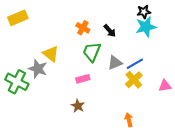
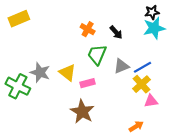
yellow triangle: (51, 54) -> (67, 72), moved
pink triangle: (165, 86) -> (151, 101), moved
brown star: (78, 106) -> (82, 112), size x1.6
orange arrow: (129, 120) -> (136, 126), turned 72

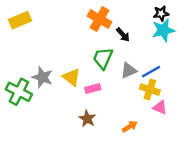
orange cross: (88, 29) -> (99, 19), moved, size x1.5
yellow cross: (141, 84) -> (150, 90), turned -30
pink triangle: (151, 101) -> (160, 107), turned 32
brown star: (82, 112) -> (87, 119), size x0.7
orange arrow: (136, 126) -> (130, 126), moved

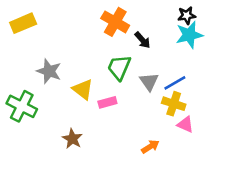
gray triangle: (129, 71) -> (149, 82), turned -42
gray star: (42, 77) -> (49, 71), moved
brown star: (87, 119) -> (72, 139), moved

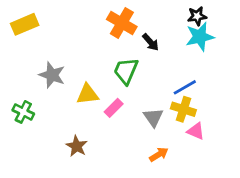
gray triangle: (149, 82) -> (153, 117), moved
yellow triangle: (83, 89) -> (88, 94), turned -45
pink rectangle: (107, 102) -> (114, 108), turned -30
green cross: (22, 106) -> (23, 112), size x0.7

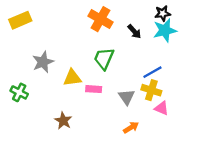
black arrow: (151, 42) -> (134, 31), moved
gray star: (52, 75) -> (43, 62), turned 30
pink rectangle: (114, 108) -> (94, 89), turned 49

